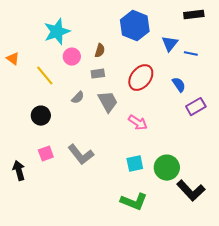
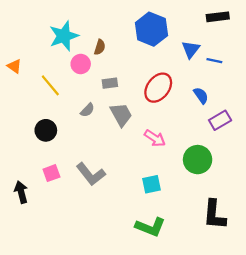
brown semicircle: (100, 51) -> (100, 47), moved
green circle: (167, 168) -> (198, 160), moved
black L-shape: (191, 191) -> (214, 215), turned 48

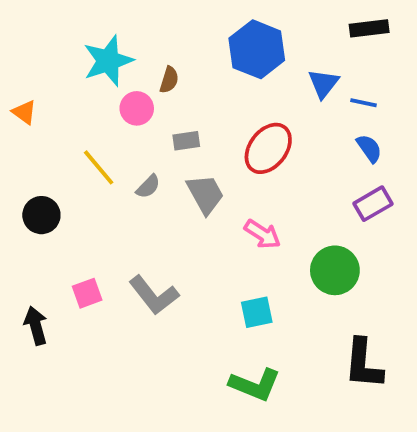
yellow line: (50, 85) -> (99, 167), moved
blue semicircle: (201, 95) -> (369, 148), moved
black circle: (46, 130) -> (41, 215), moved

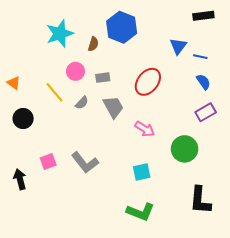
blue hexagon: (257, 49) -> (122, 27), moved
pink circle: (137, 108) -> (75, 71), moved
orange triangle: (24, 112) -> (14, 83), moved

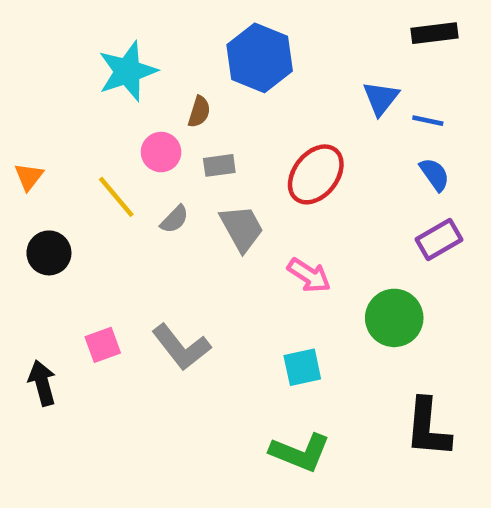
brown semicircle: (93, 44) -> (199, 112), moved
orange triangle: (14, 83) -> (29, 177), turned 32

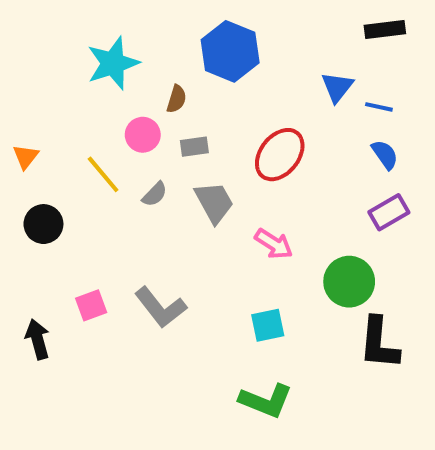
black L-shape: (428, 428) -> (379, 343), moved

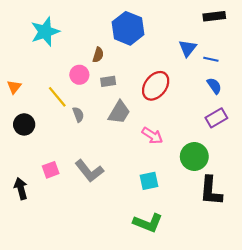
cyan star: (113, 63) -> (45, 32), moved
gray semicircle: (155, 194) -> (78, 115), moved, turned -64
gray trapezoid: (214, 202) -> (119, 112), turned 60

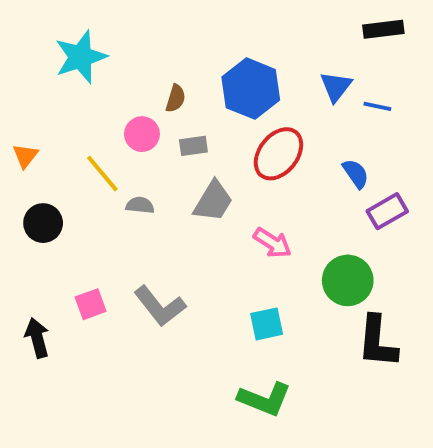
blue hexagon: (128, 28) -> (251, 89), moved
blue semicircle: (214, 86) -> (356, 174), moved
gray semicircle: (78, 115) -> (140, 205), turned -64

